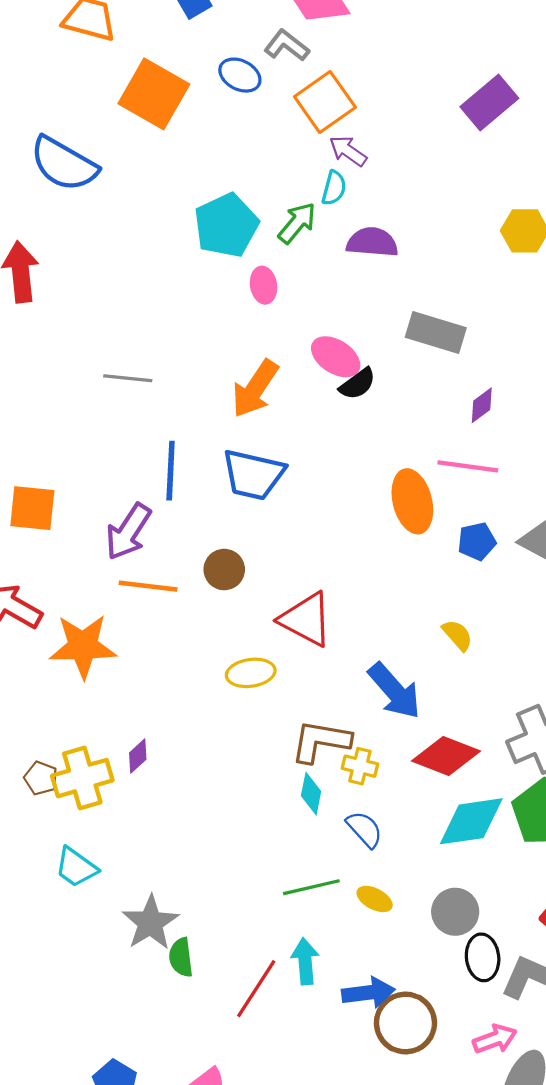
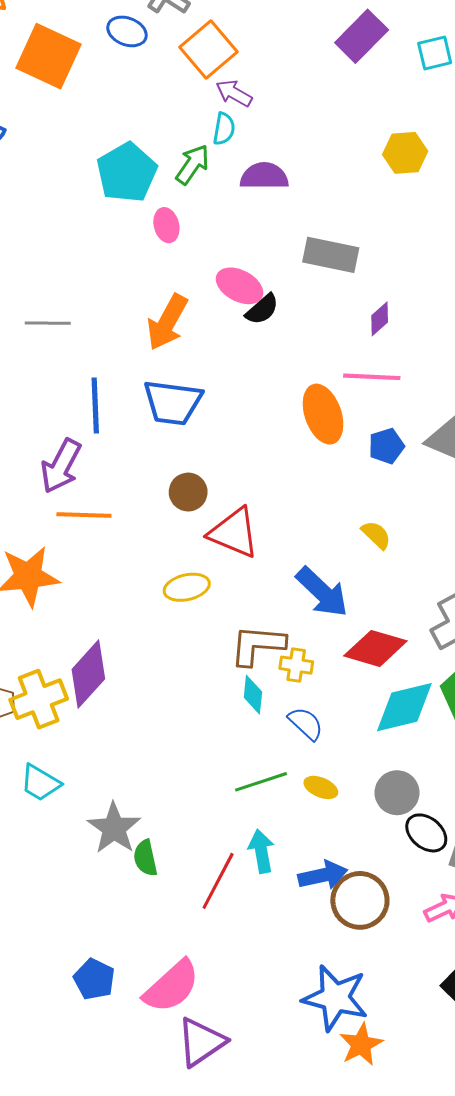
brown circle: (224, 570) -> (188, 492), moved
purple diamond: (138, 756) -> (88, 674), size x2.0
black ellipse: (483, 957) -> (426, 833), turned -39

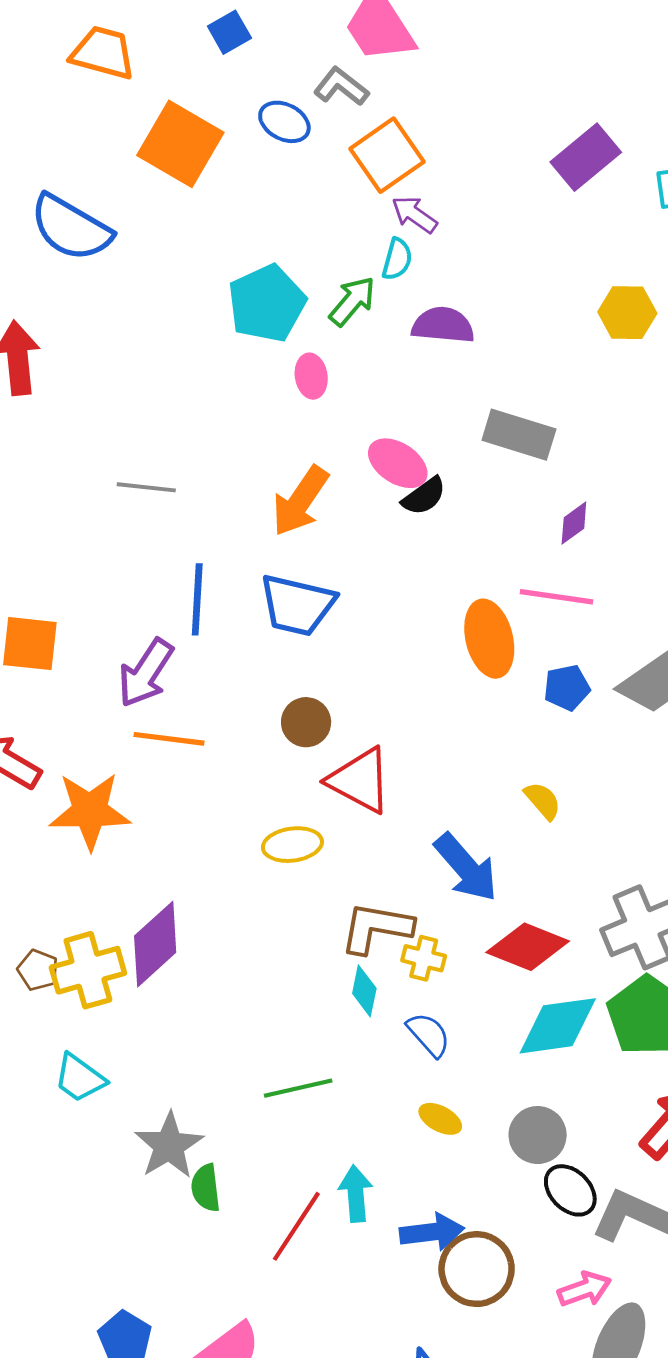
green line: (261, 782) -> (298, 1088), moved

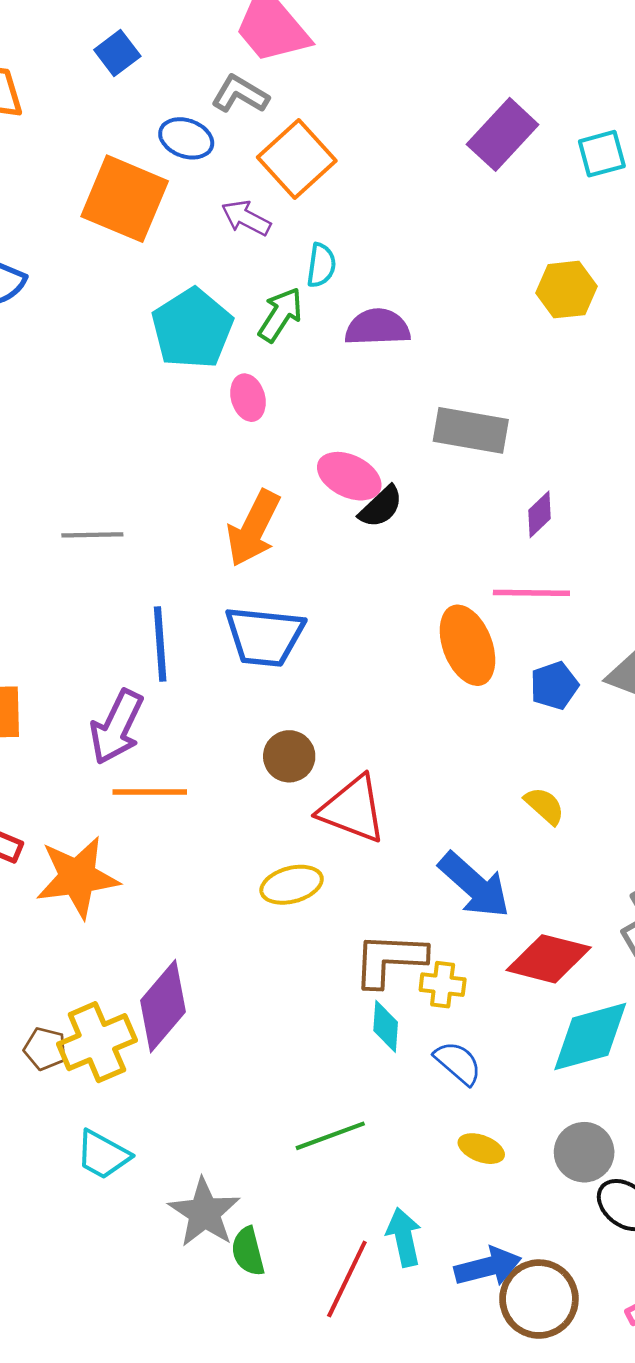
orange square: (180, 144) -> (125, 199), moved
purple arrow: (414, 214) -> (246, 218), moved

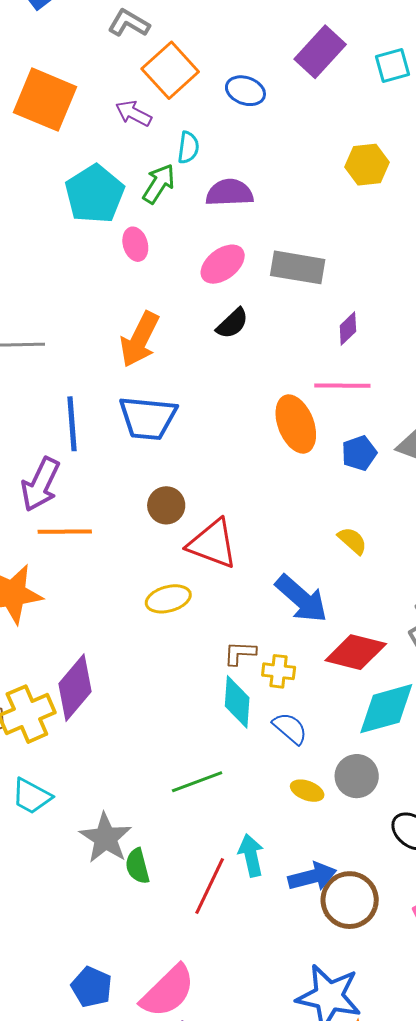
blue ellipse: (186, 138) -> (245, 91), moved
pink ellipse: (349, 476) -> (223, 264), moved, turned -63
brown L-shape: (390, 960) -> (240, 653), size x0.6
cyan diamond: (386, 1026) -> (237, 702), size x1.4
gray circle: (584, 1152) -> (357, 776), moved

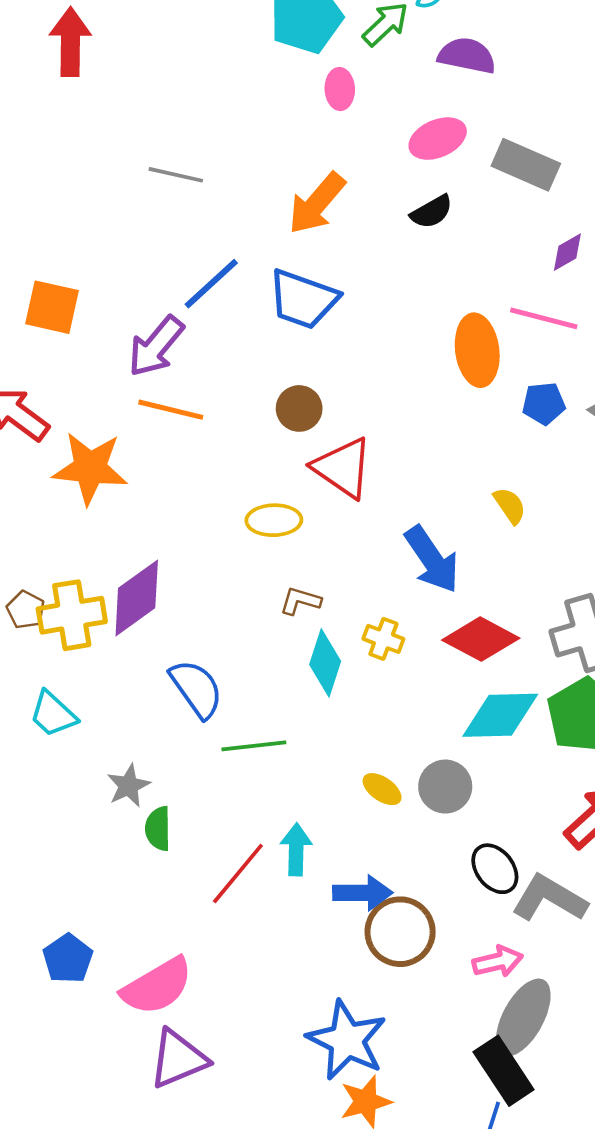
blue line: (72, 424) -> (211, 284), turned 38
brown L-shape: (240, 653) -> (300, 601), moved
blue semicircle: (290, 728) -> (196, 689), moved, size x1.4
gray star: (106, 838) -> (129, 786), size x0.7

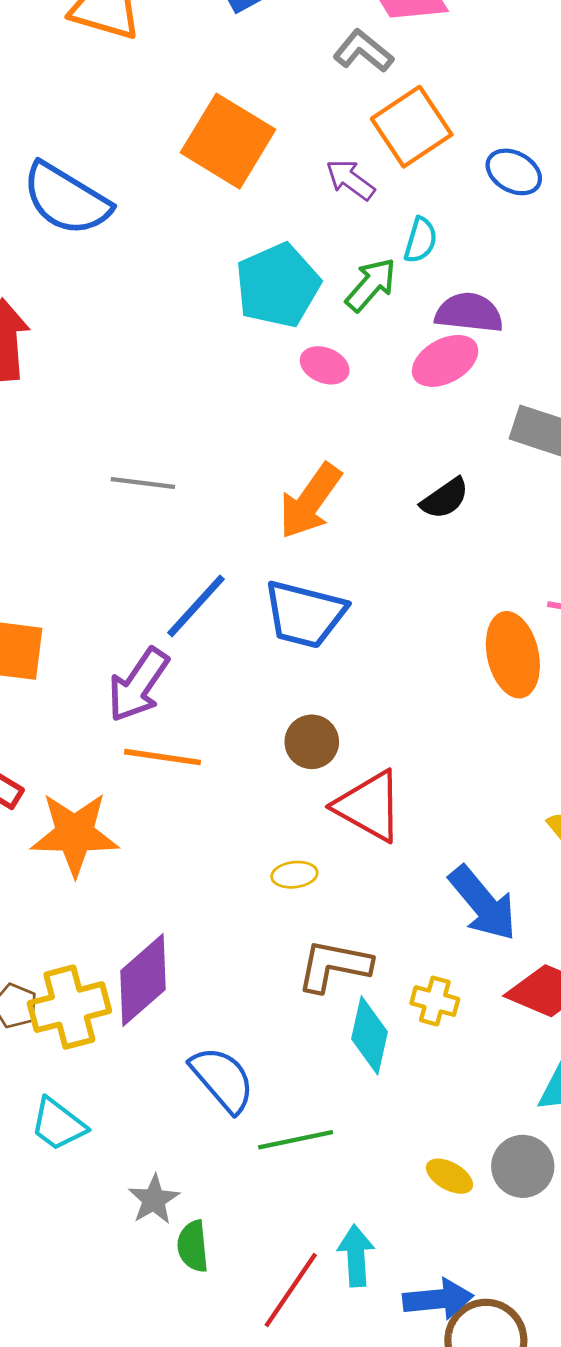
pink ellipse: (340, 89) -> (325, 365), turned -60
pink ellipse: (438, 139) -> (445, 361), moved
yellow ellipse: (274, 520) -> (294, 875), size x0.7
brown L-shape: (300, 601) -> (334, 966), size x1.6

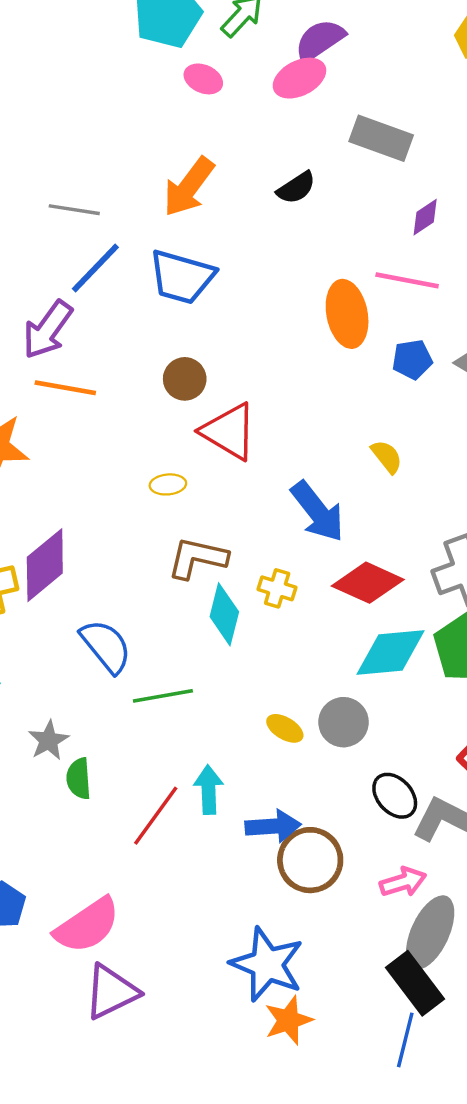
purple semicircle: (469, 313) -> (320, 40), turned -42
gray line: (143, 483) -> (74, 210), moved

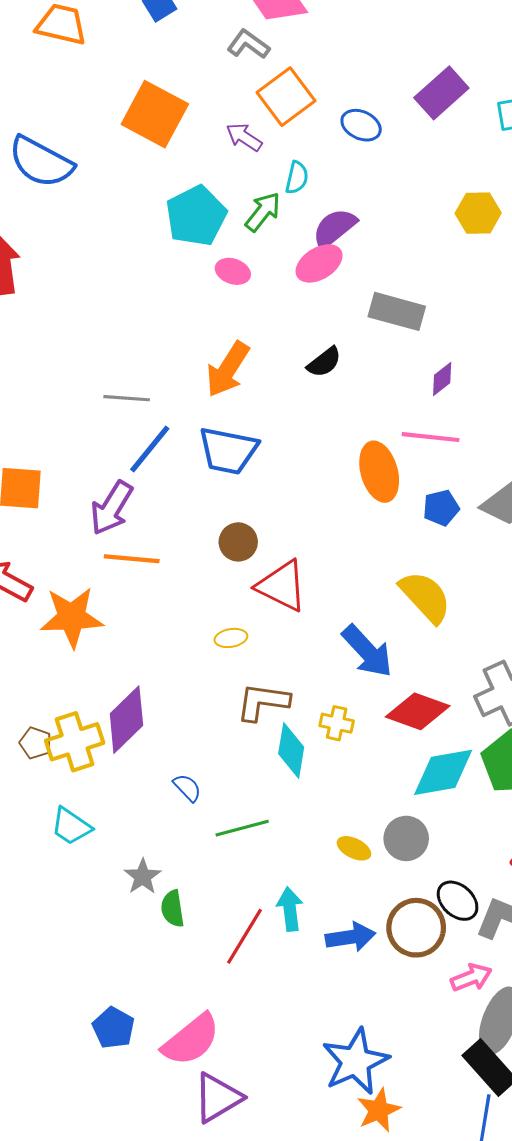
yellow semicircle: (387, 457) -> (425, 597), size x1.8
blue semicircle: (106, 646) -> (187, 788), size x0.6
brown circle: (310, 860) -> (416, 928), moved
blue star: (267, 964) -> (355, 1061), turned 30

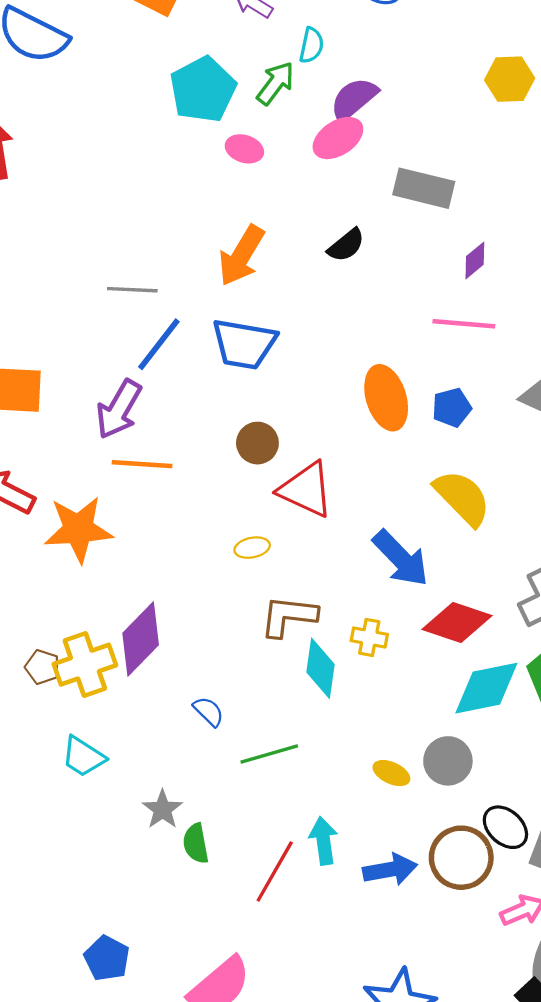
orange ellipse: (379, 472) -> (386, 398), moved
blue pentagon: (441, 508) -> (452, 407), moved
blue pentagon: (113, 1028) -> (107, 958), moved

